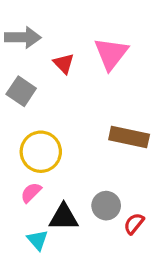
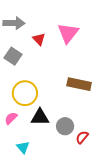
pink semicircle: (31, 193) -> (11, 118), moved
black triangle: (64, 217) -> (40, 117), moved

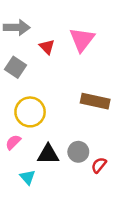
black triangle: (40, 117) -> (48, 154), moved

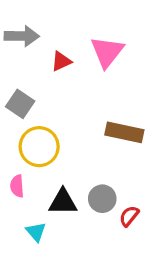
red triangle: (47, 47) -> (61, 61), turned 49
gray square: (16, 67) -> (20, 104), moved
pink semicircle: (13, 142) -> (17, 186), turned -49

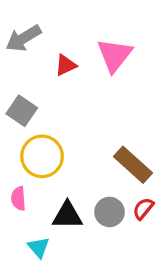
gray arrow: (22, 36) -> (23, 38), turned 148
brown rectangle: (124, 132) -> (133, 165), moved, turned 30
red semicircle: (129, 216) -> (143, 209), moved

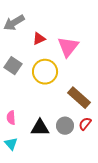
pink triangle: (115, 55) -> (68, 47), moved
yellow circle: (42, 156) -> (45, 72), moved
cyan triangle: (39, 247) -> (11, 144), moved

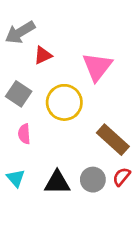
red triangle: (39, 39) -> (43, 55), moved
pink semicircle: (11, 118) -> (24, 134), moved
cyan triangle: (11, 144) -> (16, 178), moved

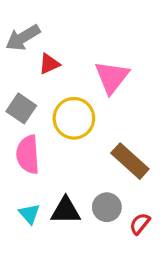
pink semicircle: (24, 134) -> (28, 155), size x1.6
red semicircle: (121, 177) -> (140, 224), moved
cyan triangle: (16, 178) -> (29, 214), moved

